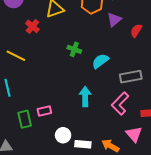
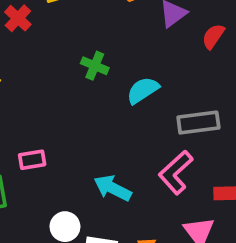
cyan arrow: (85, 96) -> (113, 188), moved, turned -66
pink rectangle: (44, 111) -> (32, 160), moved

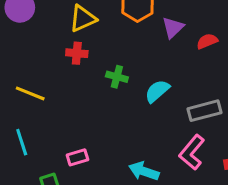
red cross: (18, 18) -> (77, 53), moved, turned -30
red semicircle: (213, 36) -> (207, 41), turned 40

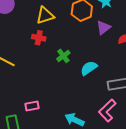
green cross: (117, 77) -> (63, 56), turned 32

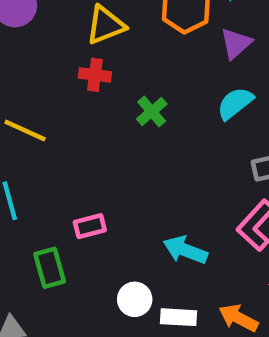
cyan semicircle: (89, 68) -> (235, 103), moved

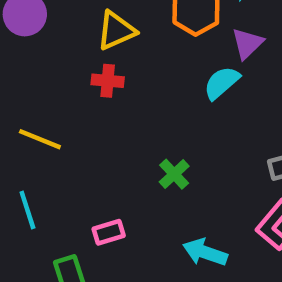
cyan semicircle: (235, 103) -> (222, 83), moved
green cross: (152, 112) -> (174, 174), moved

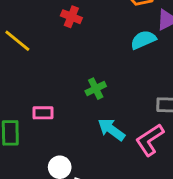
cyan arrow: (205, 252) -> (111, 129), moved

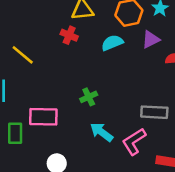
cyan semicircle: (143, 40) -> (112, 43), moved
pink rectangle: (43, 113) -> (43, 117), size x1.6

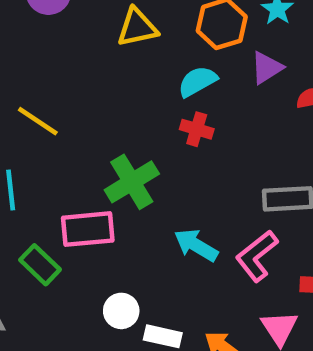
red cross: (69, 35) -> (197, 129), moved
green cross: (89, 97) -> (132, 182), moved, size x1.6
green rectangle: (15, 133) -> (40, 265), turned -40

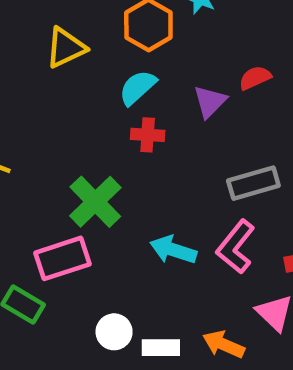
purple triangle: (267, 68) -> (210, 101), moved

